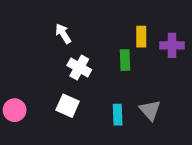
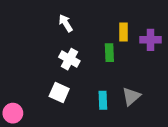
white arrow: (63, 34) -> (66, 23), moved
pink circle: (15, 110) -> (13, 113), moved
gray triangle: (150, 110) -> (131, 96), turned 30

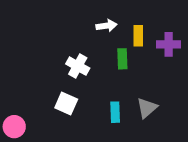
white arrow: (66, 23) -> (107, 26), moved, turned 114

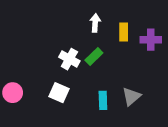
white arrow: (107, 26) -> (95, 23), turned -78
green rectangle: (122, 59) -> (94, 56), moved, turned 48
pink circle: (14, 127) -> (13, 93), moved

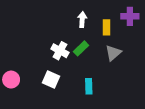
purple cross: (151, 40) -> (130, 16), moved
gray triangle: (131, 96) -> (113, 53), moved

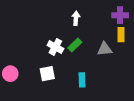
yellow rectangle: (107, 27) -> (121, 35), moved
gray triangle: (113, 53) -> (105, 49), turned 35
white square: (51, 80) -> (47, 74), turned -35

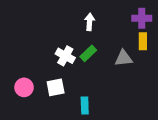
pink circle: (10, 74) -> (24, 87), moved
cyan rectangle: (82, 80) -> (85, 106), moved

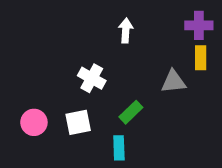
green rectangle: (88, 53) -> (131, 112), moved

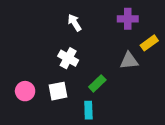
purple cross: (199, 25) -> (128, 19), moved
white arrow: (126, 31) -> (75, 23), moved, turned -36
yellow rectangle: (201, 58) -> (149, 43), turned 54

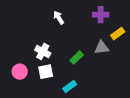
white cross: (68, 58) -> (43, 52), moved
green rectangle: (97, 83) -> (77, 58), moved
cyan rectangle: (88, 110) -> (70, 87), turned 56

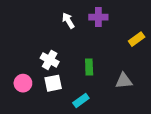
purple cross: (101, 15) -> (98, 17), moved
gray triangle: (102, 48) -> (124, 81), moved
green rectangle: (77, 58) -> (89, 67), turned -48

